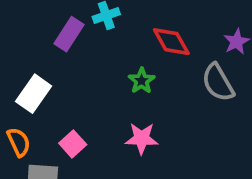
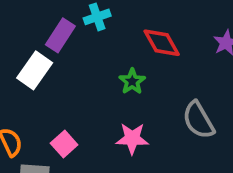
gray semicircle: (218, 83) -> (198, 120), moved
white rectangle: (34, 94) -> (35, 70), moved

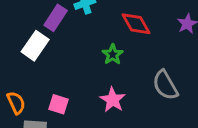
pink star: (132, 138) -> (113, 100), turned 30
pink square: (64, 144) -> (59, 104), turned -30

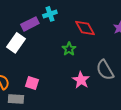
purple rectangle: (56, 18) -> (30, 24), turned 30
pink star: (113, 100) -> (81, 80), moved

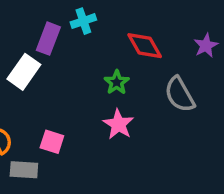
purple rectangle: (30, 24) -> (48, 39), turned -42
gray semicircle: (105, 70) -> (180, 95), moved
pink star: (81, 80) -> (118, 124), moved

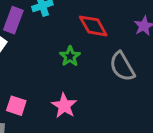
pink star: (118, 124) -> (64, 106), moved

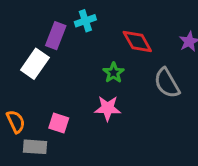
pink star: (64, 106) -> (108, 108), moved, turned -30

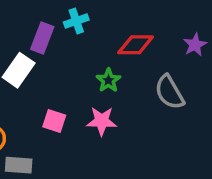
red diamond: (137, 42) -> (136, 45), turned -60
pink square: (59, 123) -> (54, 121), moved

